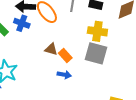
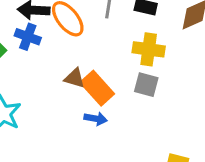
gray square: (96, 53) -> (146, 85), size x0.7
orange rectangle: (65, 56) -> (97, 88), size x1.5

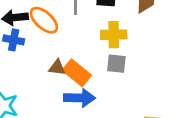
blue arrow: (96, 119) -> (79, 98), size x1.6

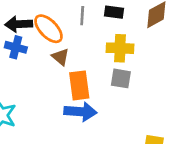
brown triangle: (57, 68) -> (60, 57), moved, turned 30
orange rectangle: (77, 73) -> (79, 85), turned 40

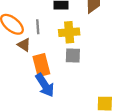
gray line: (82, 16) -> (38, 27), moved
blue arrow: (80, 112) -> (45, 85), turned 60

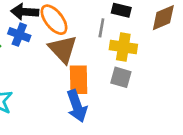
gray line: (38, 27) -> (101, 28), moved
brown triangle: (24, 45) -> (63, 49), size x1.6

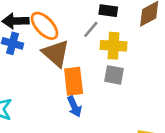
gray line: (101, 28) -> (91, 29), turned 36
blue arrow: (77, 106) -> (74, 107), size x0.7

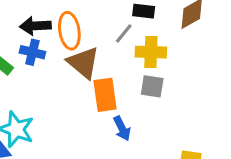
orange ellipse: (44, 26) -> (69, 31), turned 36
blue arrow: (74, 107) -> (122, 128), moved

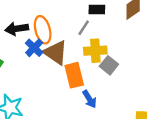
blue cross: (32, 52) -> (34, 48), moved, turned 36
yellow cross: (151, 52) -> (95, 51), moved
gray square: (152, 86) -> (109, 65), turned 36

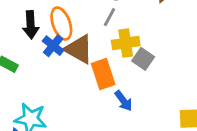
black arrow: (17, 29) -> (31, 25), turned -80

